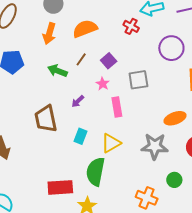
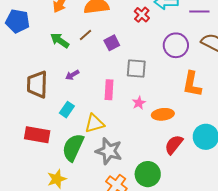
pink star: (103, 84) -> (139, 103), moved
gray star: (155, 146) -> (109, 151), moved
green circle: (174, 180) -> (148, 174), size x1.6
red rectangle: (60, 187) -> (37, 135), moved

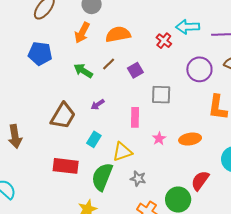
brown trapezoid: (37, 84) -> (63, 116), turned -148
pink star: (139, 103) -> (159, 139), moved
red semicircle: (174, 145) -> (200, 181), moved
gray star: (109, 151) -> (138, 179), size x0.6

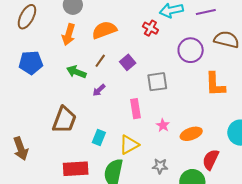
purple arrow: (98, 104) -> (99, 90), moved
orange ellipse: (190, 139) -> (191, 134), moved
gray star: (138, 179) -> (160, 166), moved

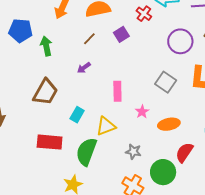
purple square: (128, 62) -> (121, 34), moved
green arrow: (76, 72) -> (46, 46), moved, turned 48
gray square: (157, 82) -> (166, 82), moved, turned 35

